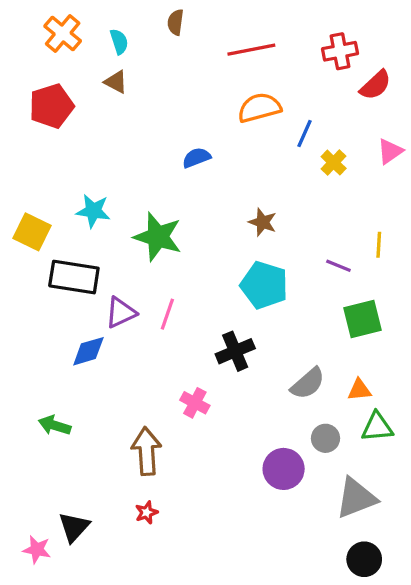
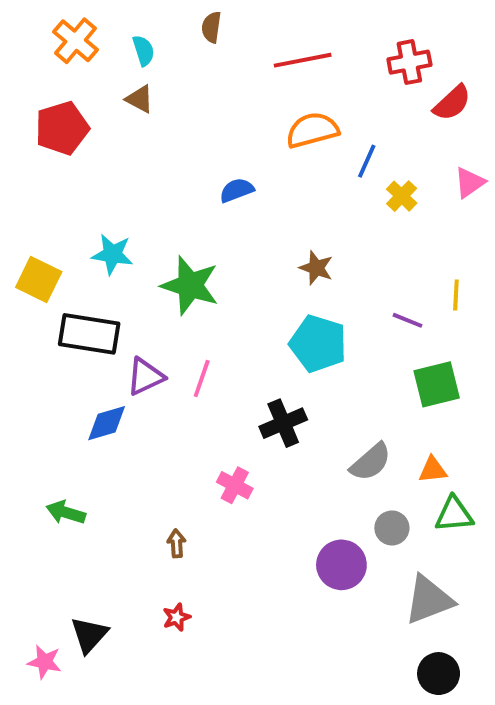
brown arrow: (146, 451) -> (176, 544), size x0.5

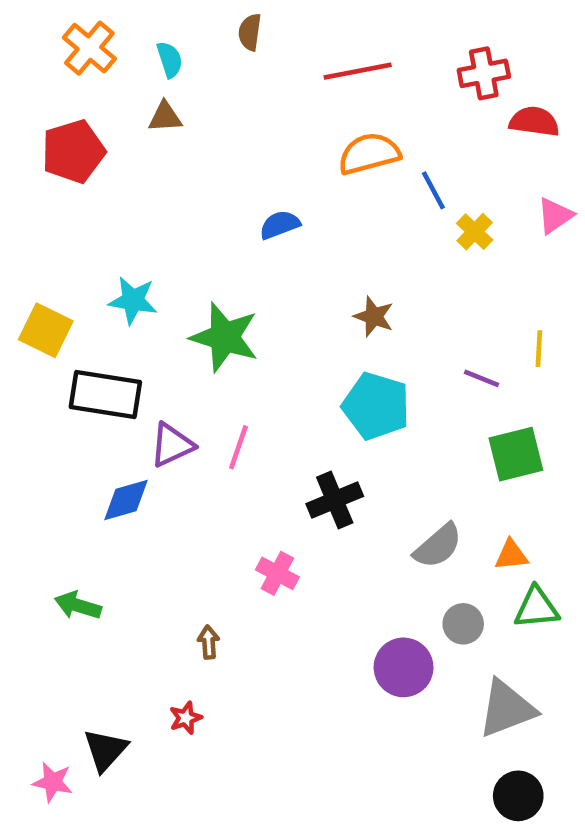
brown triangle: (140, 99) -> (165, 117), turned -32
red semicircle: (452, 103) -> (534, 122), turned -129
blue line: (367, 161) -> (433, 190), turned -52
red star: (176, 617) -> (186, 718), moved

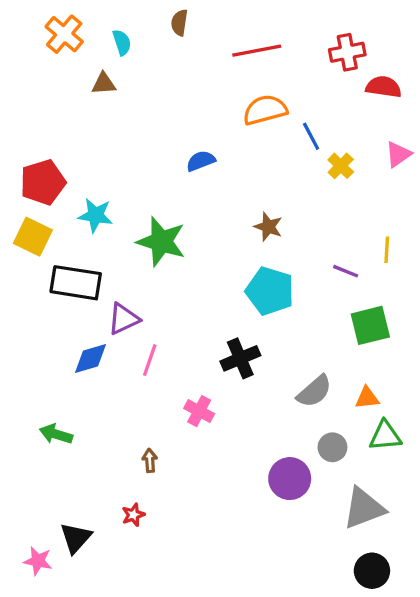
brown triangle: (165, 117) -> (104, 84), moved
red pentagon: (73, 151) -> (43, 182), moved
pink line: (238, 447) -> (150, 360), moved

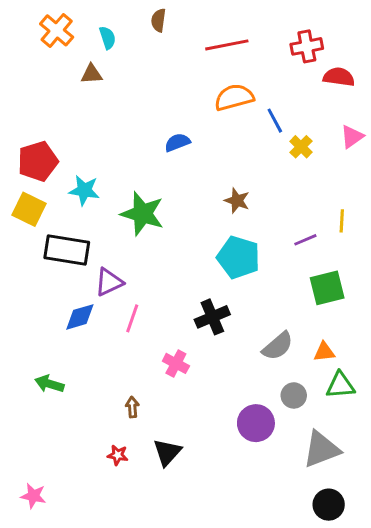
purple line: (346, 271) -> (305, 240), turned -45
red star: (133, 515) -> (118, 455), turned 30
black triangle: (76, 538) -> (167, 452), moved

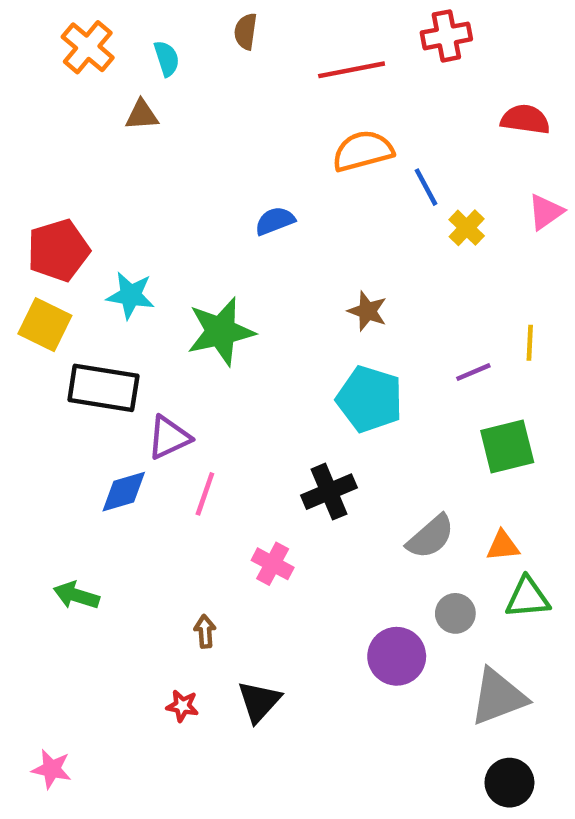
red cross: (307, 46) -> (446, 36), moved
green star: (142, 214) -> (221, 331), turned -30

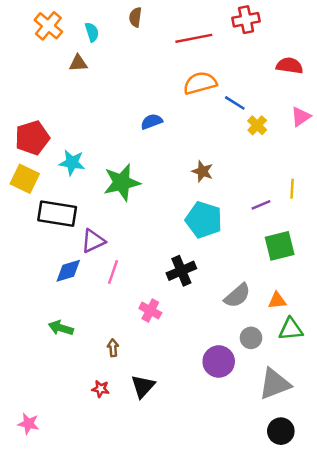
blue line: (426, 187) -> (235, 103), turned -30
green arrow: (76, 595) -> (61, 328), moved

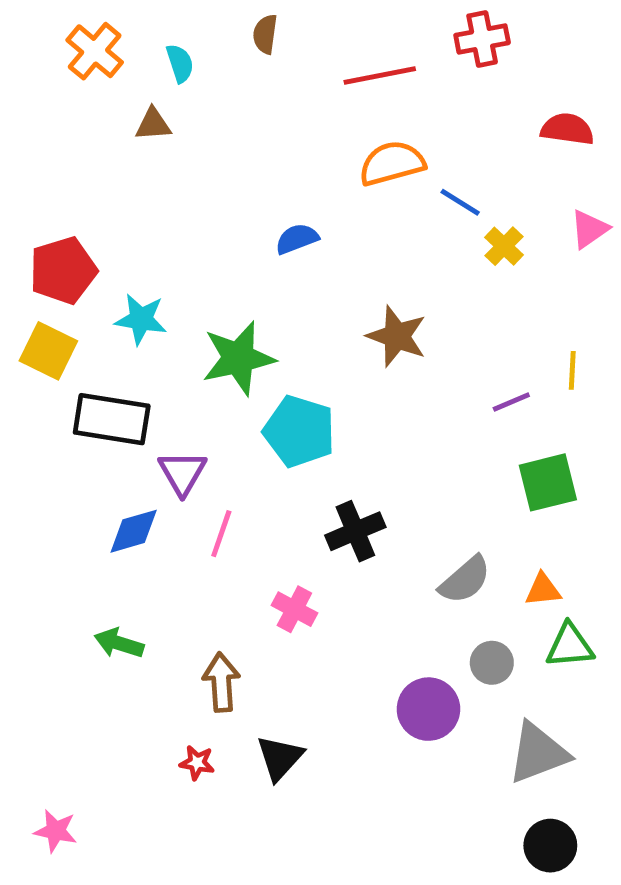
brown star: (203, 171) -> (397, 336), size x1.4
cyan pentagon: (204, 220) -> (299, 431), moved
purple triangle: (93, 241) -> (182, 473), turned -35
brown arrow: (113, 348) -> (221, 682), size x1.6

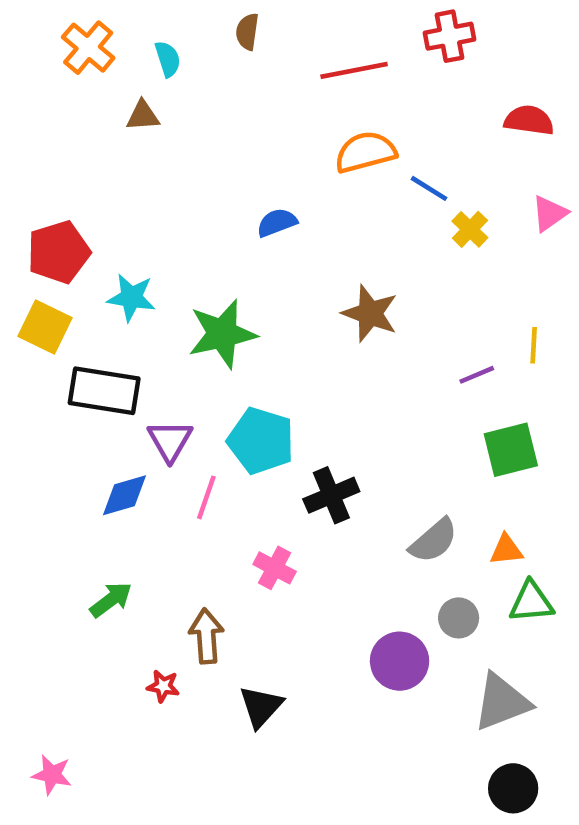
cyan pentagon: (299, 431) -> (261, 441), moved
green arrow: (119, 643) -> (111, 600), turned 126
red star: (197, 763) -> (163, 686), moved

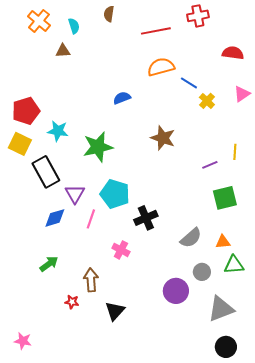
black rectangle: (104, 391) -> (46, 172), turned 52

